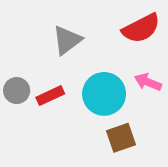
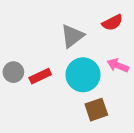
red semicircle: (141, 28) -> (112, 23), size x0.7
gray triangle: (67, 40) -> (72, 36), moved

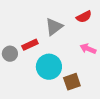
cyan circle: (83, 75) -> (49, 67), moved
red rectangle: (40, 76) -> (30, 45), moved

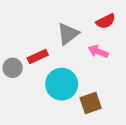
pink arrow: (88, 49) -> (98, 51), moved

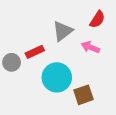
red semicircle: (106, 21) -> (97, 19), turned -30

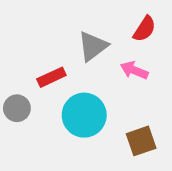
gray circle: (12, 62) -> (17, 108), moved
brown square: (83, 95) -> (141, 141), moved

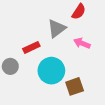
red semicircle: (145, 29) -> (79, 12), moved
brown square: (141, 141) -> (75, 86), moved

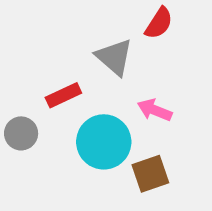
gray triangle: (57, 28) -> (114, 57), turned -42
pink arrow: (82, 43) -> (155, 110), moved

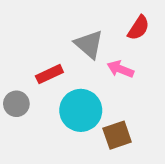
red semicircle: (159, 23) -> (139, 28), moved
pink arrow: (155, 110) -> (120, 69), moved

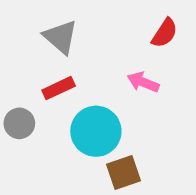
gray triangle: (89, 44) -> (61, 37), moved
brown square: (117, 135) -> (123, 172), moved

